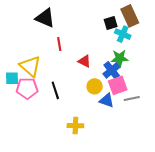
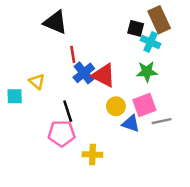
black square: (111, 23) -> (136, 28), turned 32
red triangle: (84, 61) -> (104, 75), size x1.5
yellow triangle: (30, 66) -> (37, 82), size x0.6
blue cross: (112, 70) -> (84, 73), moved
pink pentagon: (27, 88) -> (62, 133), moved

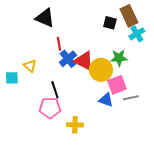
cyan cross: (151, 42) -> (137, 34), moved, turned 35
yellow circle: (116, 106) -> (101, 70), moved, size x1.5

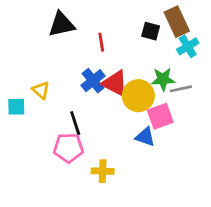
black triangle: (45, 18) -> (62, 24), turned -35
red line: (59, 44) -> (101, 42), moved
gray line: (131, 98) -> (181, 89), moved

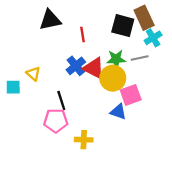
black square: (151, 31) -> (123, 26), size x1.5
green star: (163, 79) -> (116, 59), moved
gray line: (181, 89) -> (140, 58), moved

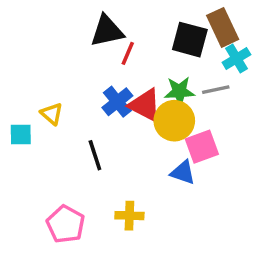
black triangle: (50, 20) -> (107, 31), moved
red line: (83, 35) -> (128, 53), turned 32
pink pentagon: (56, 121) -> (66, 224), moved, turned 30

